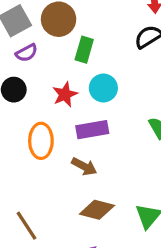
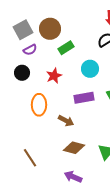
green rectangle: (84, 50) -> (66, 48), turned 42
cyan circle: (103, 88) -> (90, 69), moved
purple rectangle: (92, 130) -> (84, 98), moved

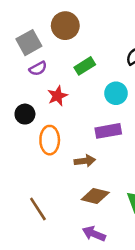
brown circle: (50, 29) -> (65, 26), moved
black circle: (22, 73) -> (25, 114), moved
red star: (54, 76) -> (57, 96), moved
brown arrow: (66, 121) -> (85, 161), turned -35

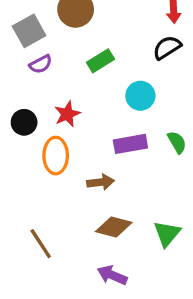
red star: (57, 96) -> (67, 114), moved

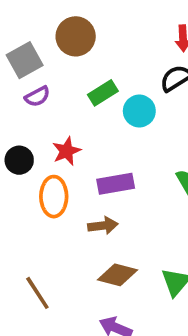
cyan circle: (140, 96) -> (139, 111), moved
purple rectangle: (130, 144) -> (116, 184), moved

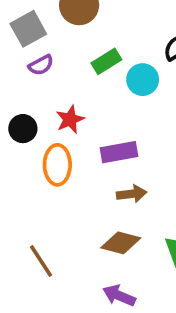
brown arrow: (103, 226) -> (132, 194), moved

